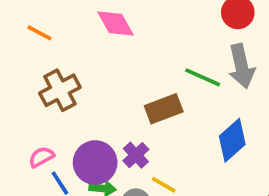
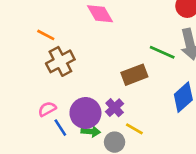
orange line: (40, 33) -> (46, 35), moved

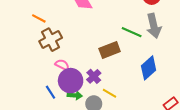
pink semicircle: (47, 109) -> (62, 65), moved, turned 56

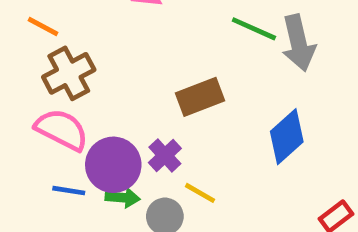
green line: (132, 32) -> (254, 29), moved
pink semicircle: (62, 65) -> (62, 130), moved, size x1.6
blue line: (51, 92) -> (69, 191), turned -48

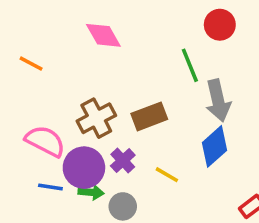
green line: (254, 29) -> (190, 65), turned 44
gray arrow: (298, 43) -> (218, 101), moved
brown cross: (69, 73) -> (96, 118), moved
yellow line: (200, 193) -> (167, 175), moved

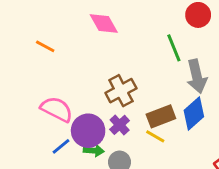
brown rectangle: (149, 116) -> (161, 116), moved
brown cross: (96, 118) -> (121, 91), moved
blue line: (50, 187) -> (61, 146), turned -48

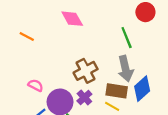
gray arrow: (197, 76) -> (125, 69), moved
pink semicircle: (57, 109) -> (36, 85), size x0.6
brown rectangle: (161, 116) -> (117, 91), turned 30

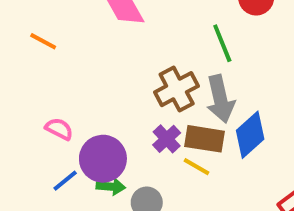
brown cross: (86, 71) -> (177, 89), moved
purple cross: (84, 98) -> (167, 139), moved

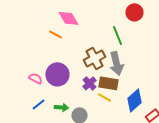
orange line: (43, 41) -> (55, 34), moved
blue diamond: (250, 135) -> (134, 100), moved
purple circle: (103, 159) -> (57, 74), moved

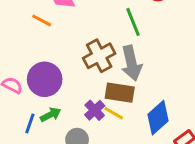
purple cross: (89, 83) -> (95, 110), moved
blue line: (38, 104) -> (30, 123), moved, turned -32
green arrow: (61, 107) -> (51, 115), moved, turned -32

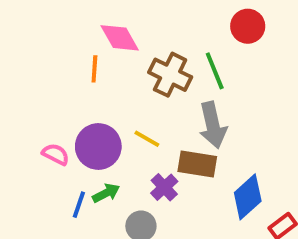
orange line: (42, 20) -> (94, 69), turned 66
brown cross: (99, 56) -> (170, 75), moved, turned -36
yellow line: (114, 113) -> (147, 139), moved

